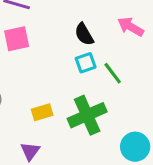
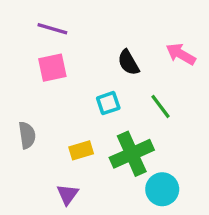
cyan square: (86, 63) -> (108, 103), moved
cyan circle: (135, 147) -> (162, 189), moved

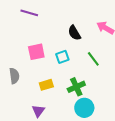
pink square: (52, 68) -> (36, 52), moved
green cross: (132, 154) -> (76, 87), size x0.7
cyan circle: (162, 189) -> (84, 108), moved

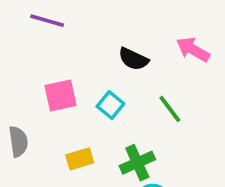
black semicircle: (74, 33) -> (133, 59), turned -35
cyan square: (62, 57) -> (110, 105), turned -32

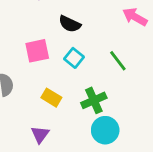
black semicircle: (133, 59) -> (70, 24), moved
yellow rectangle: (80, 159) -> (51, 98), turned 48

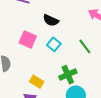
pink square: (37, 51) -> (28, 39), turned 36
yellow rectangle: (51, 98) -> (37, 82), moved

